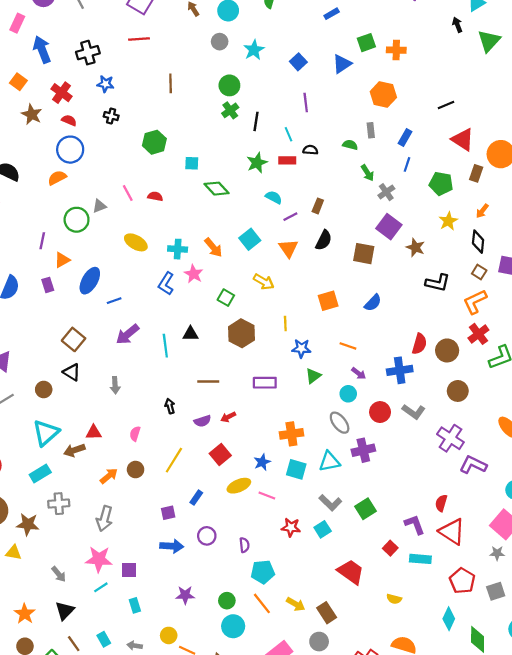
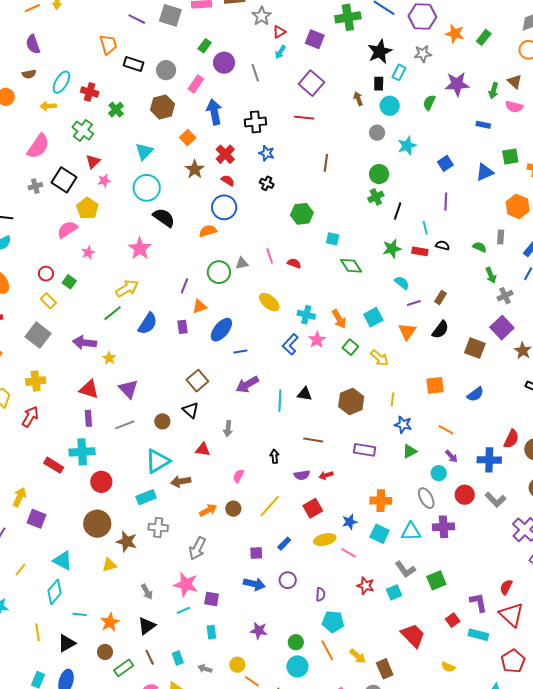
blue rectangle: (332, 14) -> (483, 125), turned 32
green square: (226, 298) -> (350, 347), moved
red triangle: (94, 432) -> (203, 449), moved
yellow triangle: (14, 553) -> (109, 565), turned -35

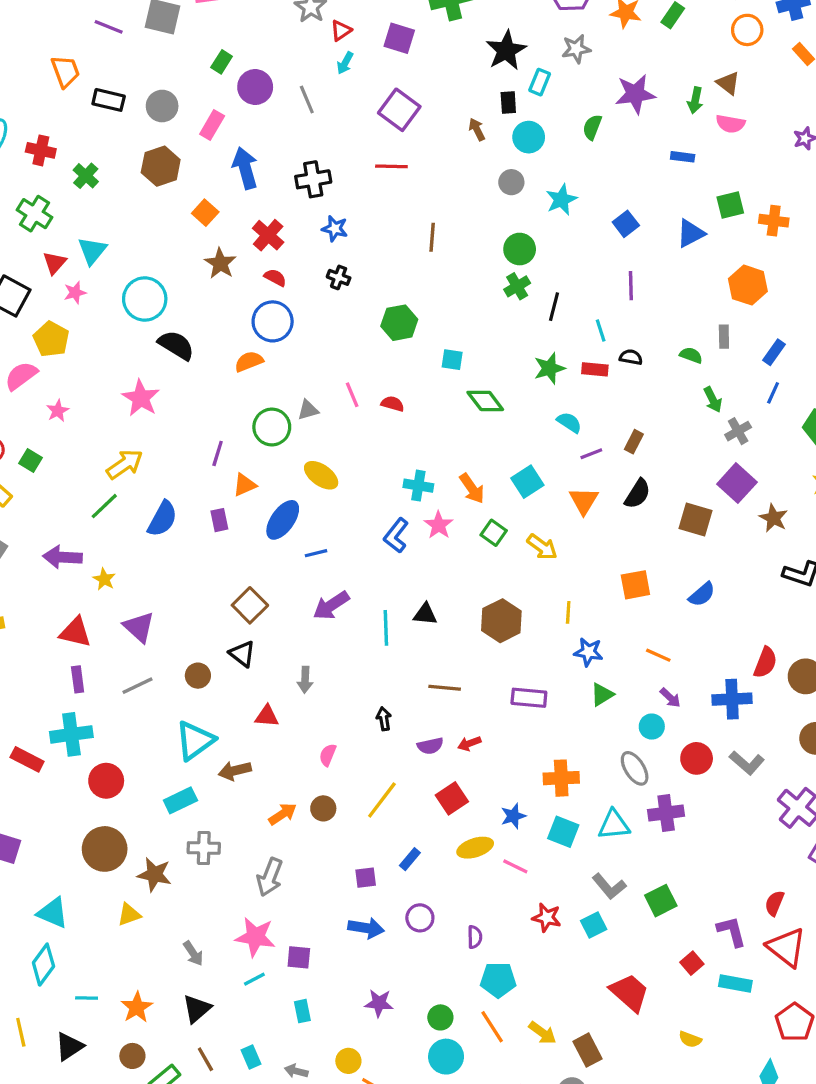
cyan triangle: (144, 151) -> (92, 251), moved
yellow ellipse: (269, 302) -> (321, 475), moved

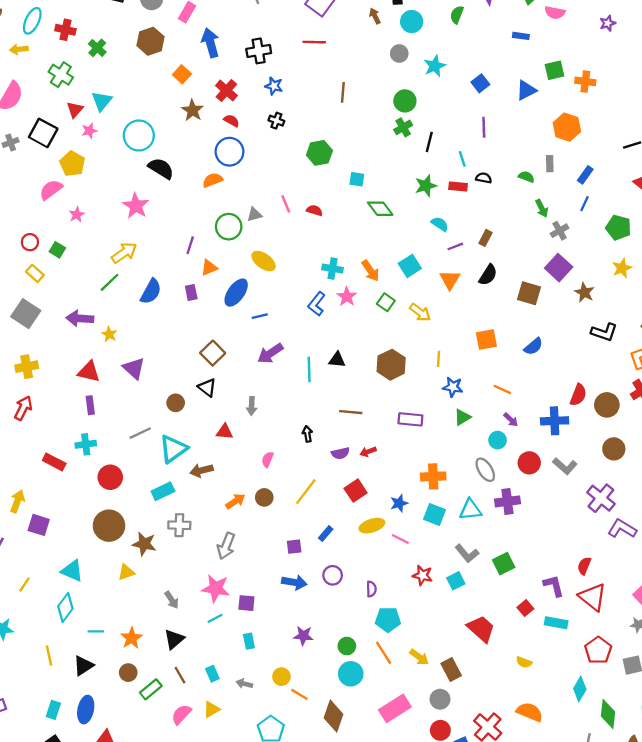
gray line: (138, 686) -> (140, 433), moved
cyan cross: (71, 734) -> (86, 444), size x0.7

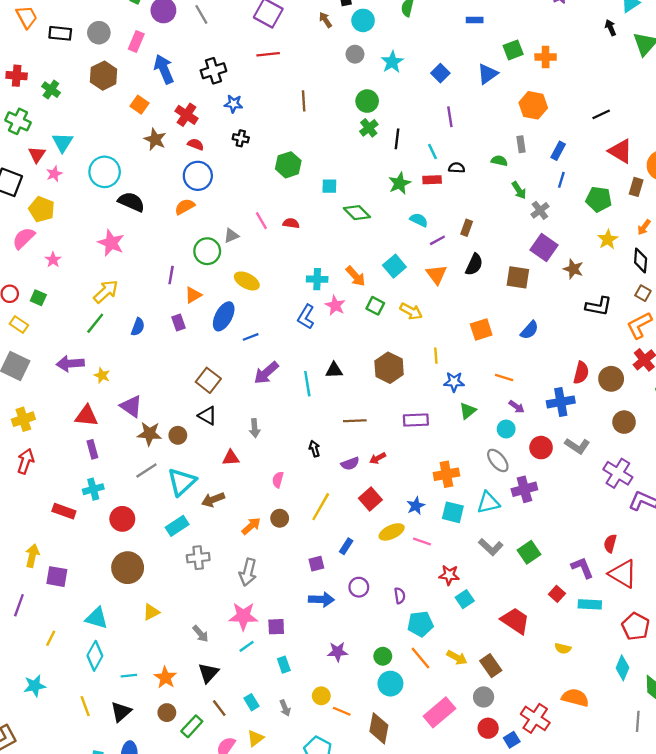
blue semicircle: (151, 291) -> (138, 327), size x0.7
brown star: (144, 544) -> (149, 434), moved
cyan square: (456, 581) -> (465, 599), moved
gray arrow: (244, 684) -> (285, 708), turned -119

